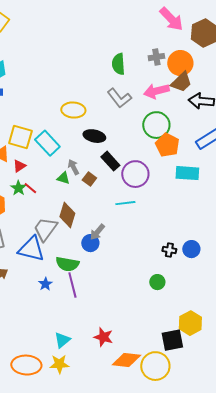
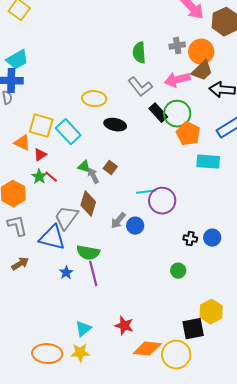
black rectangle: (110, 161) -> (158, 113), moved
gray arrow: (73, 167) -> (93, 176), moved
purple circle: (135, 174) -> (162, 201), moved
blue circle: (90, 243) -> (135, 226), moved

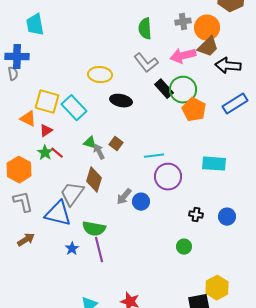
cyan trapezoid: (17, 60) -> (35, 25), moved, turned 110
cyan rectangle: (208, 162) -> (214, 164), moved
cyan line: (146, 192) -> (154, 156), moved
blue circle: (212, 238) -> (227, 217), moved

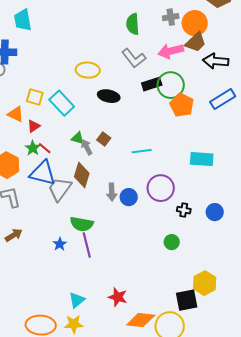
black rectangle: (164, 89) -> (152, 84), turned -66
yellow square: (47, 102) -> (35, 97), size x0.7
purple circle: (168, 177) -> (161, 188), moved
gray arrow: (124, 197) -> (112, 192), turned -42
blue triangle: (58, 214) -> (43, 173), moved

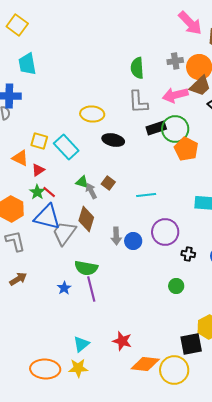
gray L-shape: (134, 58) -> (138, 102), turned 35

